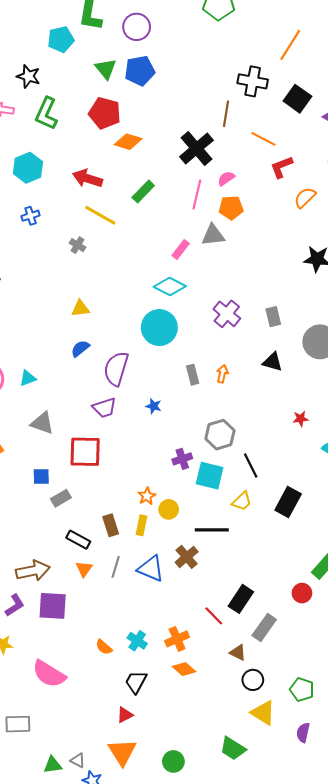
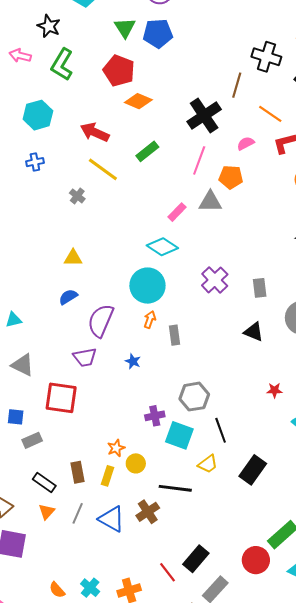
pink semicircle: (226, 178) -> (246, 143), moved
orange arrow: (222, 374) -> (150, 320), moved
red circle: (302, 593) -> (256, 560), size x1.4

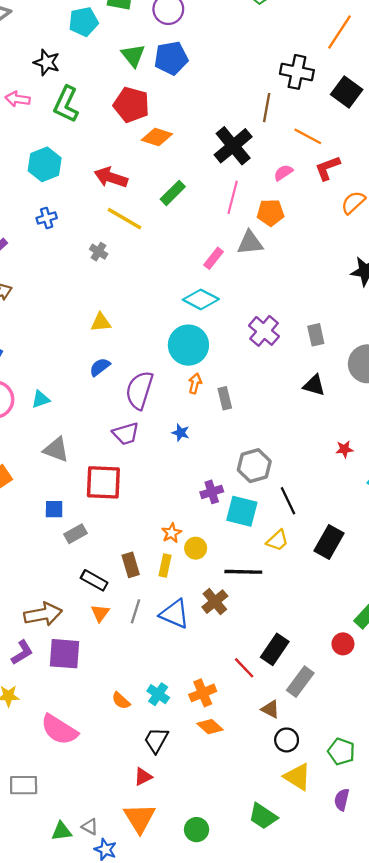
red circle: (256, 560) -> (343, 644), size x0.7

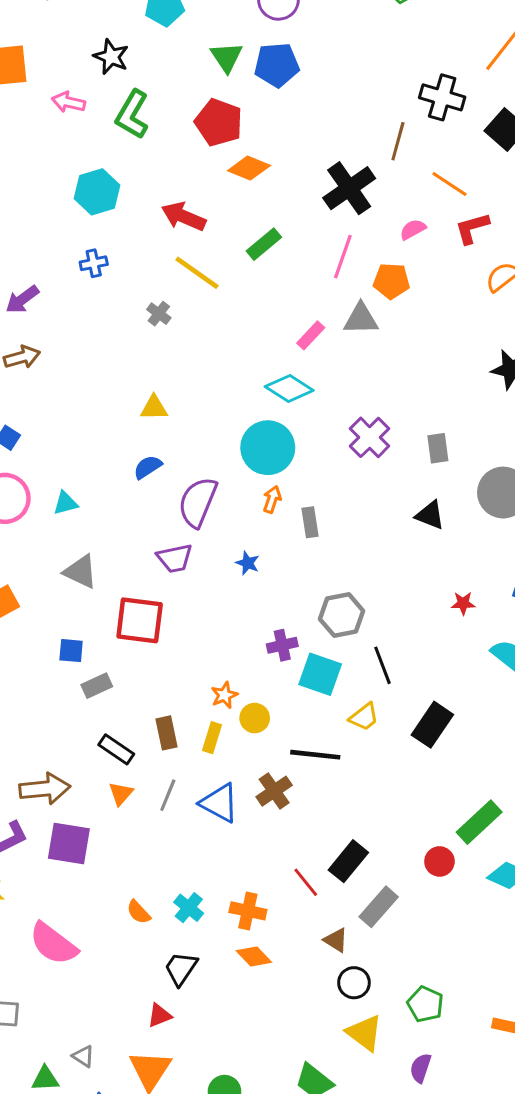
orange cross: (203, 693) -> (248, 911), turned 30
gray triangle: (90, 827) -> (83, 1056), moved

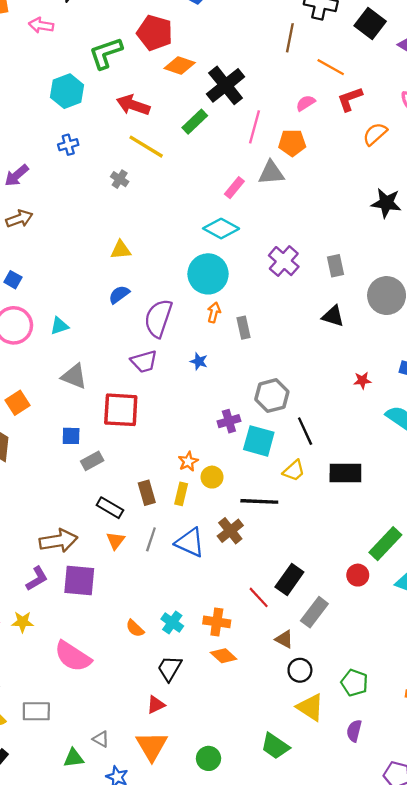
green L-shape: (132, 115) -> (106, 53), moved, turned 45
black cross: (349, 188) -> (226, 85), moved
black rectangle: (432, 725) -> (345, 473), turned 60

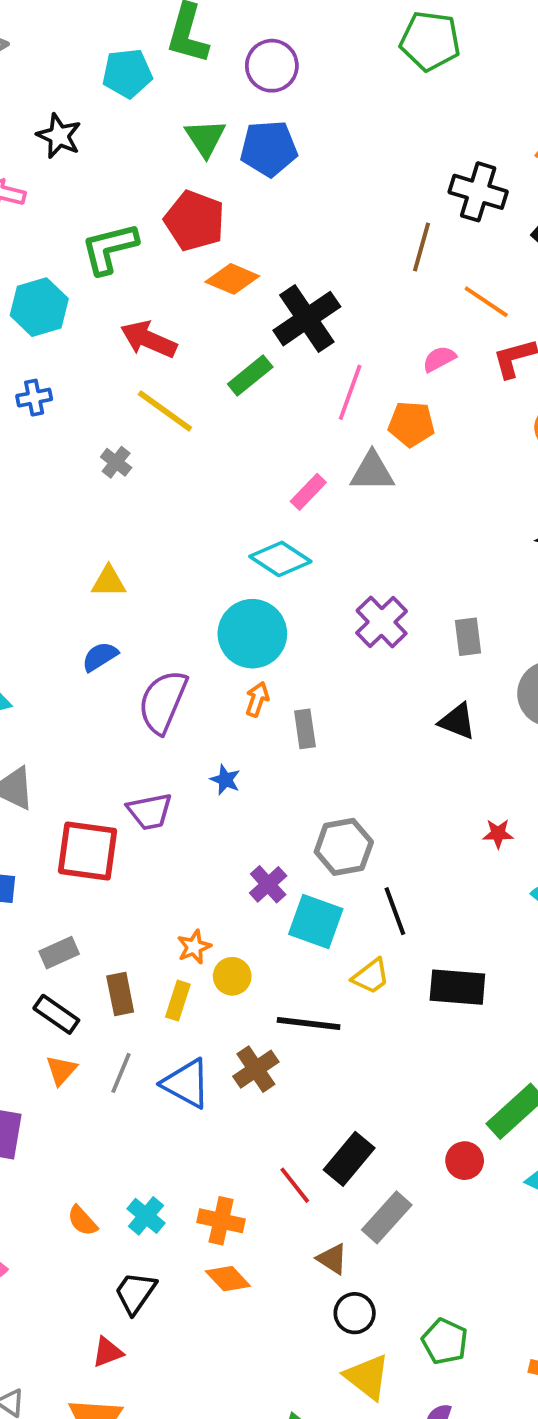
purple trapezoid: (144, 361) -> (150, 811), moved
purple cross: (229, 421) -> (268, 884), turned -30
gray rectangle: (92, 461) -> (59, 953), moved

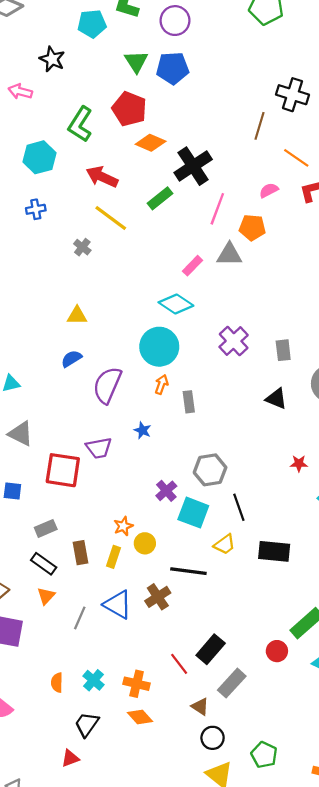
green L-shape: (109, 248) -> (80, 124), turned -44
gray line: (121, 1073) -> (80, 618), moved
orange semicircle: (82, 1221) -> (57, 683), turned 42

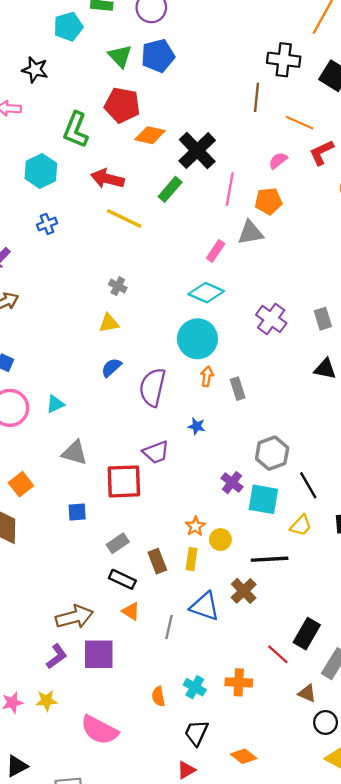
gray cross: (82, 247) -> (118, 286), moved
orange triangle: (46, 596) -> (131, 611), turned -30
orange diamond: (140, 717) -> (244, 756), moved

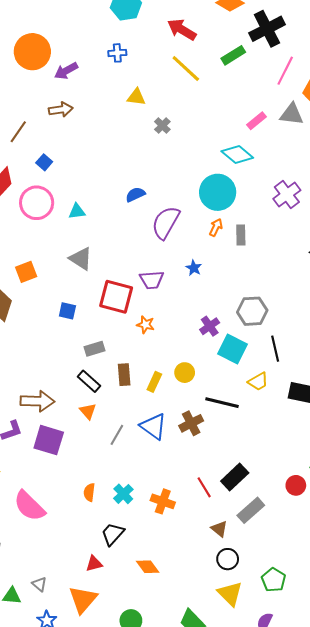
yellow triangle: (109, 323) -> (136, 97), moved
gray rectangle: (238, 389) -> (241, 235), moved
orange star: (195, 526) -> (146, 325), moved, turned 30

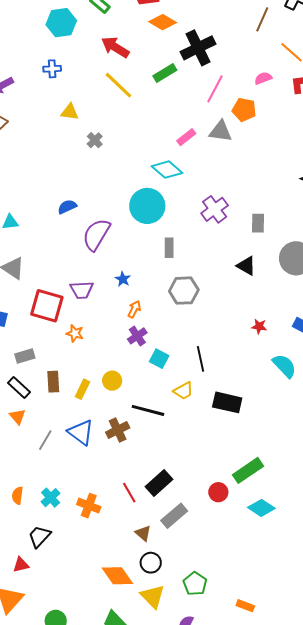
orange arrow: (216, 227) -> (134, 309), moved
gray hexagon: (252, 311) -> (184, 291), moved
cyan square: (232, 349) -> (159, 359), size x0.7
orange diamond: (148, 567) -> (117, 576), moved, size x1.4

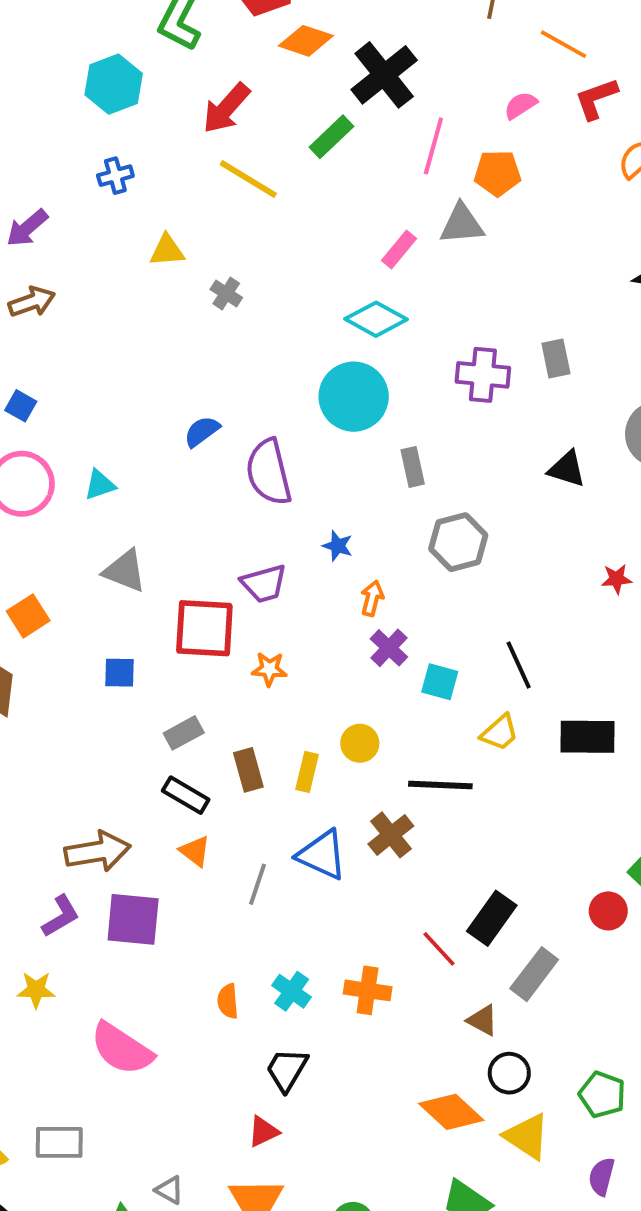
red arrow: (115, 47) -> (226, 108), turned -68
purple cross: (215, 209) -> (483, 375), turned -36
gray rectangle: (258, 223) -> (556, 359), moved
purple semicircle: (96, 234) -> (269, 472), turned -32

